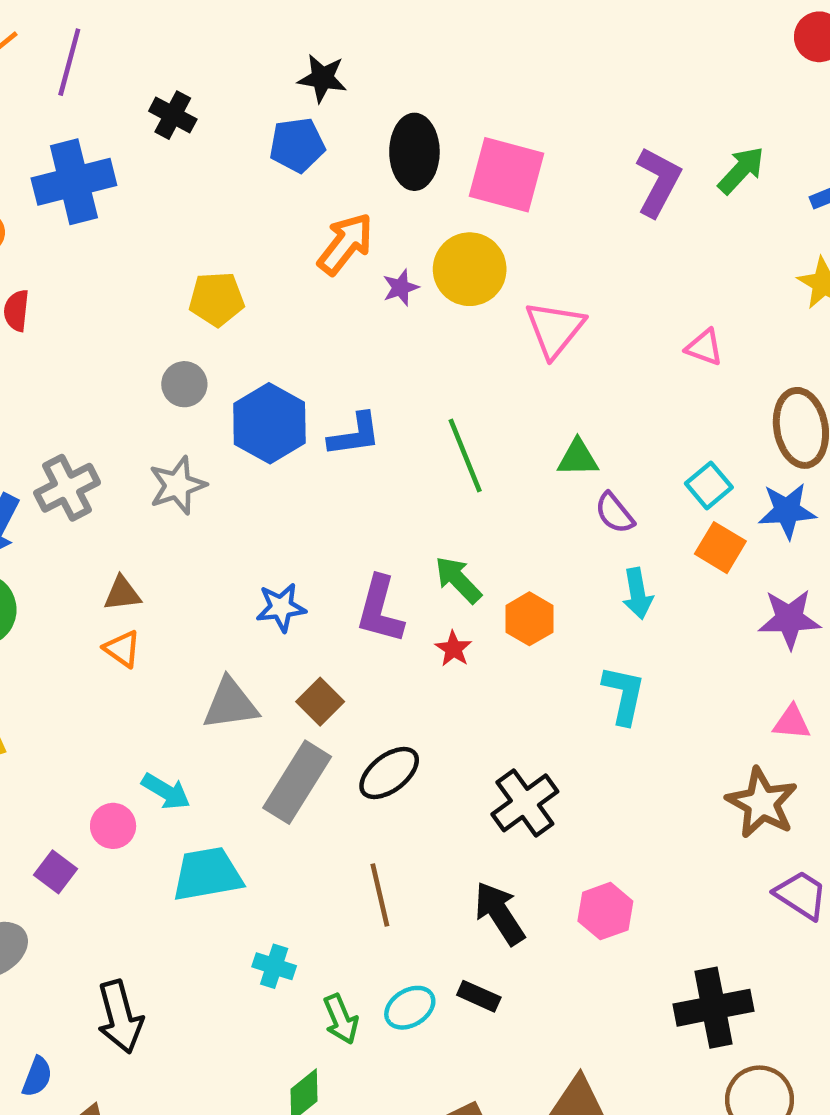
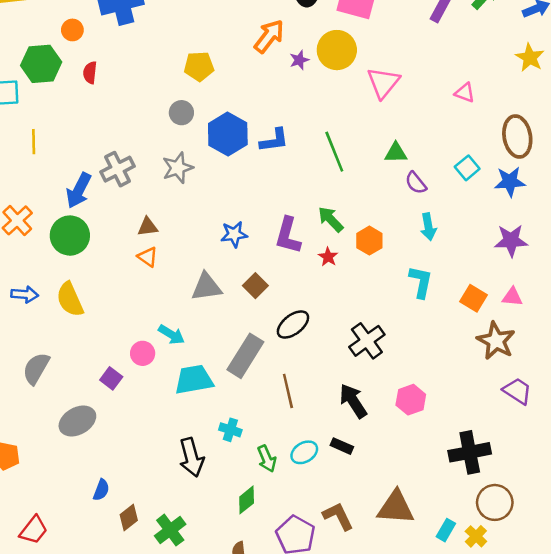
orange square: (720, 548) -> (473, 298), moved
gray rectangle: (297, 782) -> (245, 356), moved
black arrow: (120, 1017) -> (191, 457), moved

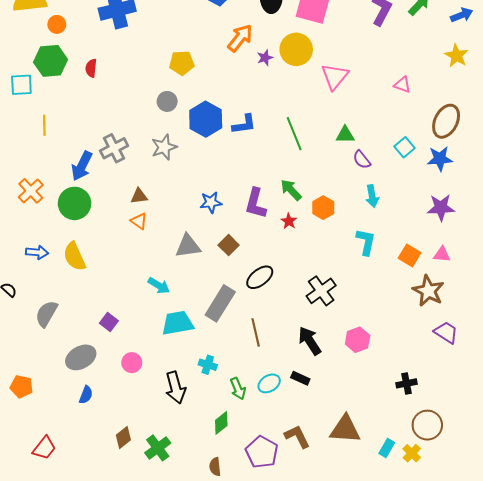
orange circle: (72, 30) -> (57, 24), moved
brown ellipse: (517, 137) -> (446, 121), turned 36
pink circle: (143, 353) -> (132, 363), moved
black cross: (470, 452) -> (406, 383), size x0.6
blue semicircle: (101, 490) -> (86, 395), moved

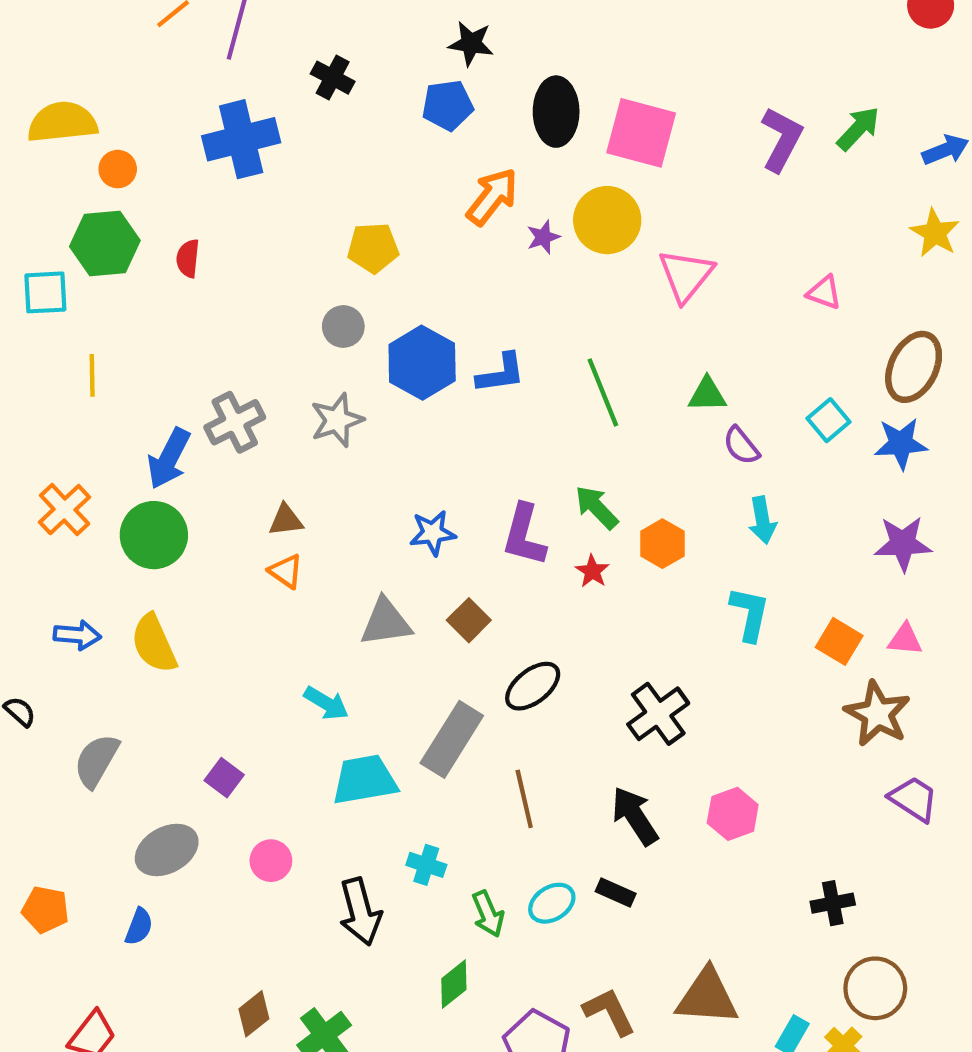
blue semicircle: (86, 395) -> (139, 927), moved

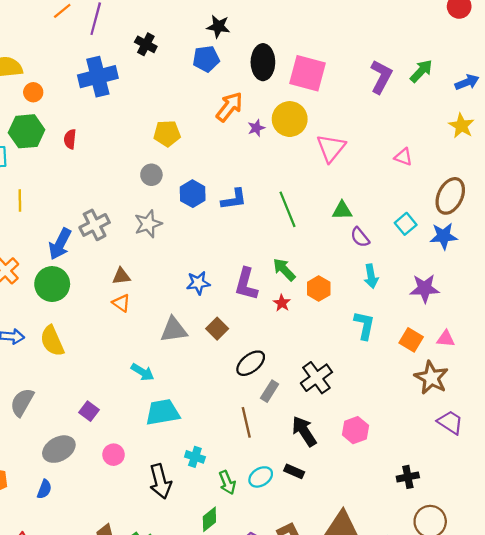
blue hexagon: (422, 363) -> (193, 194), size x0.7
purple star: (903, 544) -> (425, 288), moved
gray rectangle: (452, 739) -> (270, 391), moved, size x0.6

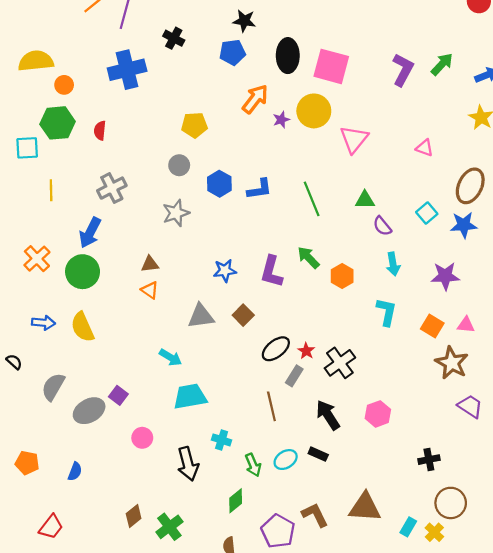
gray cross: (95, 225) -> (112, 188), moved
red star: (282, 303) -> (306, 351), moved
gray ellipse: (59, 449) -> (89, 411), moved

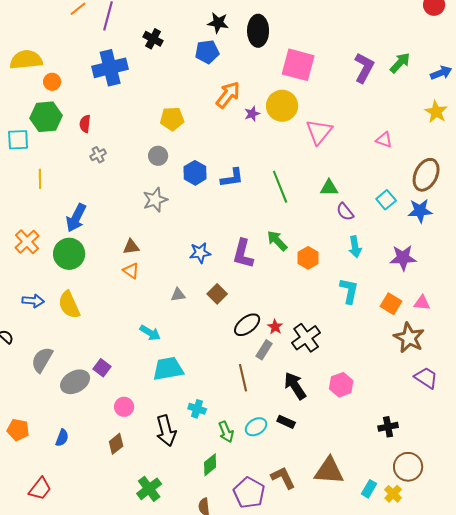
black ellipse: (288, 56) -> (258, 31), moved
gray cross: (112, 188) -> (98, 155), moved, size x0.6
gray triangle: (201, 316) -> (178, 295), size x0.6
brown diamond: (134, 516) -> (116, 444), moved

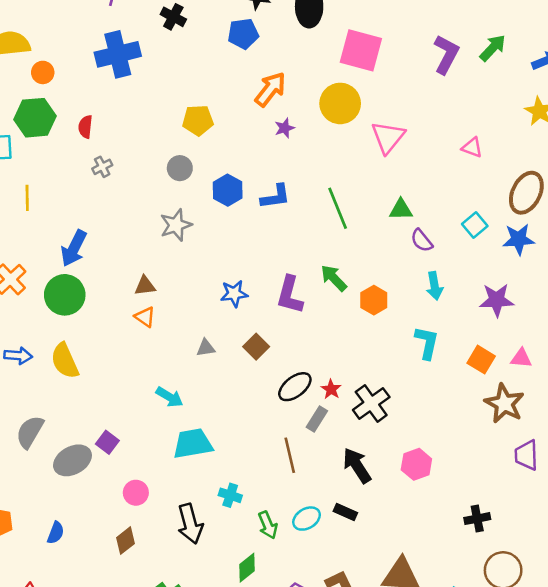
purple star: (252, 114) -> (285, 128), moved
purple trapezoid: (426, 378) -> (526, 455), turned -125

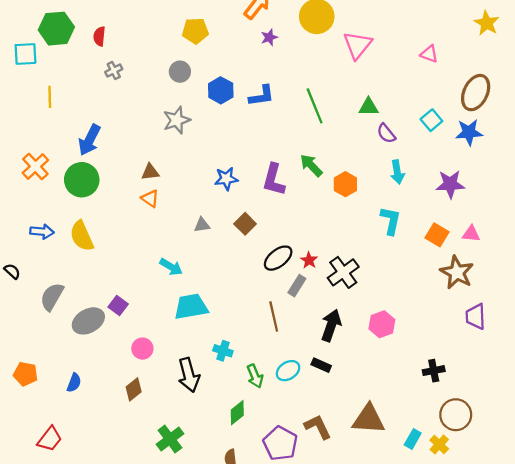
black arrow: (357, 466) -> (331, 325), turned 52

